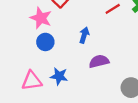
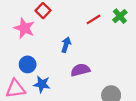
blue circle: (45, 42) -> (28, 64), moved

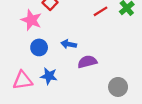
blue arrow: (66, 45) -> (69, 44), moved, turned -96
blue circle: (28, 64) -> (39, 47), moved

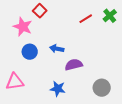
blue star: (49, 76) -> (58, 89), moved

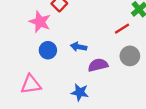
red line: (86, 19) -> (122, 29), moved
gray circle: (102, 88) -> (130, 56), moved

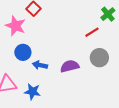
blue arrow: (79, 47) -> (40, 65), moved
blue star: (80, 92) -> (32, 92), moved

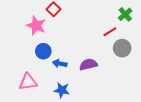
gray circle: (99, 58) -> (122, 48), moved
blue star: (32, 92) -> (62, 90), moved

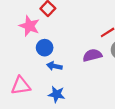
blue circle: (43, 51) -> (45, 48), moved
purple semicircle: (88, 65) -> (92, 55), moved

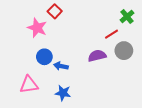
blue circle: (45, 48) -> (44, 57), moved

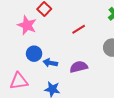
red line: (111, 34) -> (79, 29), moved
purple semicircle: (97, 56) -> (79, 67), moved

